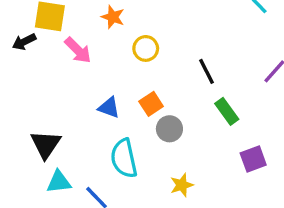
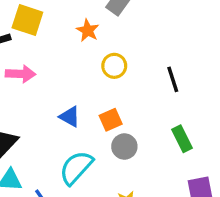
pink arrow: (78, 50) -> (21, 74), moved, turned -52
black line: (206, 71) -> (173, 79), moved
cyan semicircle: (124, 158) -> (76, 168), turned 45

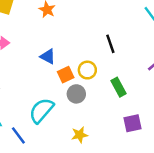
yellow circle: (114, 66) -> (87, 70), moved
blue triangle: (70, 117) -> (48, 56), moved

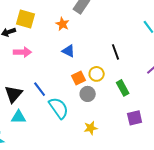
blue triangle: (48, 56) -> (68, 51), moved
cyan semicircle: (41, 110) -> (59, 108), turned 105
blue line: (18, 135) -> (40, 89), moved

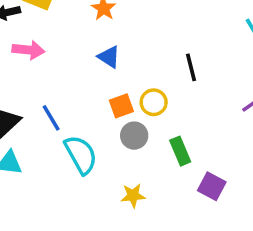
green rectangle: (123, 88) -> (180, 151), moved
purple square: (135, 118) -> (212, 186), turned 35

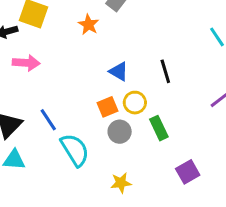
blue triangle: (109, 57) -> (119, 71), moved
green rectangle: (180, 151) -> (159, 128), moved
purple square: (212, 186) -> (188, 172), turned 35

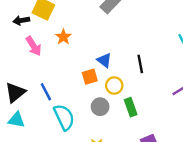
orange star: (89, 25) -> (63, 37), moved
pink arrow: (26, 63) -> (34, 46), turned 48
orange square: (108, 107) -> (90, 77), moved

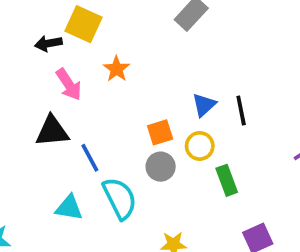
blue triangle: (104, 60) -> (204, 105), moved, turned 42
black triangle: (15, 92) -> (52, 131), moved, turned 35
gray circle: (100, 107) -> (161, 167), moved
cyan triangle: (16, 120) -> (69, 208), moved

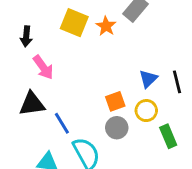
yellow square: (84, 24) -> (74, 23), moved
black arrow: (48, 43) -> (26, 36), turned -72
orange star: (117, 69) -> (106, 26), moved

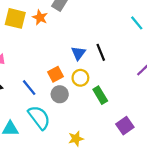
blue line: (62, 123) -> (29, 88), moved

